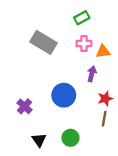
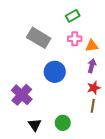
purple arrow: (92, 74) -> (92, 66), moved
blue circle: (64, 95) -> (55, 72), moved
purple cross: (25, 106) -> (22, 95), size x1.5

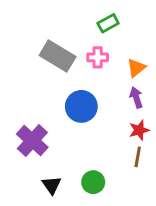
pink cross: (75, 39) -> (98, 57), moved
orange triangle: (92, 46) -> (136, 68), turned -32
purple arrow: (92, 66) -> (136, 98), turned -32

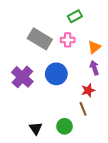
red star: (139, 130) -> (88, 90), moved
purple cross: (32, 141) -> (22, 77), moved
brown line: (138, 157) -> (83, 109), moved, turned -32

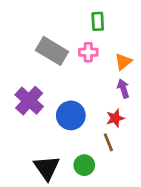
green rectangle: (75, 16) -> (98, 21), turned -64
blue circle: (56, 74) -> (71, 115), moved
black triangle: (36, 128) -> (47, 168), size x1.5

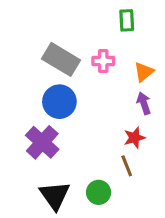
green rectangle: (98, 21) -> (127, 20), moved
purple cross: (29, 101) -> (42, 142), moved
blue circle: (71, 115) -> (59, 102), moved

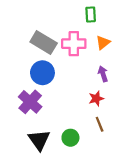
pink cross: (103, 61) -> (74, 44), size x1.5
orange triangle: (144, 72) -> (103, 42), moved
brown line: (127, 166) -> (100, 124), moved

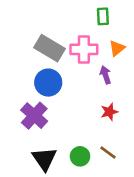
purple arrow: (103, 74) -> (105, 75), moved
brown line: (100, 124) -> (108, 153), moved, turned -32

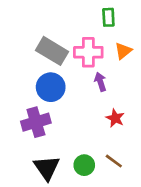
purple arrow: (105, 75) -> (100, 82), moved
red star: (109, 112) -> (115, 118), turned -30
purple cross: (34, 116) -> (36, 122), turned 32

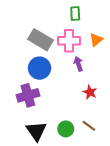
green rectangle: (108, 17) -> (75, 13), moved

